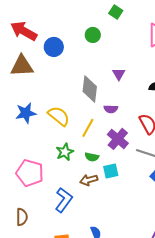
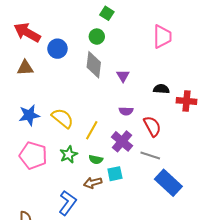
green square: (116, 12) -> (107, 13), moved
brown triangle: (22, 66) -> (25, 68), size x0.7
gray diamond: (90, 89) -> (94, 65), moved
purple semicircle: (111, 109) -> (126, 111), moved
pink pentagon: (30, 173) -> (33, 156), moved

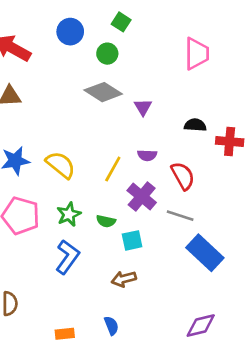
blue circle: (57, 49) -> (70, 32), moved
gray diamond: (94, 65) -> (103, 92), turned -64
yellow line: (92, 130) -> (113, 169), moved
brown arrow: (93, 183) -> (124, 279), moved
blue L-shape: (68, 203) -> (67, 257), moved

